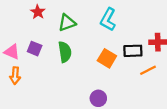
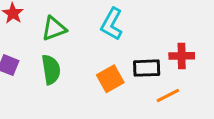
orange square: (107, 58) -> (110, 79), turned 30

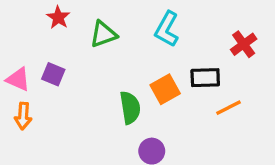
red cross: (182, 56) -> (244, 44), moved, turned -35
green semicircle: (51, 70) -> (130, 108), moved

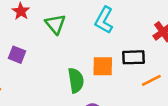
green triangle: (103, 34) -> (55, 24), turned -50
orange square: (165, 89) -> (103, 66), turned 30

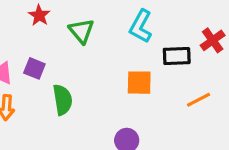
black rectangle: (133, 57) -> (177, 56), moved
green semicircle: (76, 80) -> (63, 100), moved

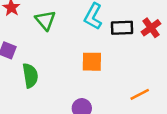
black rectangle: (177, 56) -> (122, 28), moved
orange line: (199, 100) -> (140, 94), moved

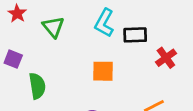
red cross: (151, 28) -> (166, 58), moved

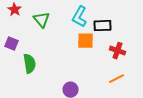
red cross: (166, 58) -> (117, 51), moved, turned -35
orange square: (103, 71) -> (85, 41), moved

